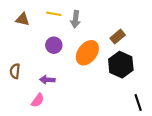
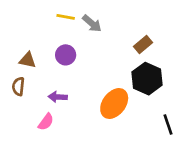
brown triangle: (22, 19) -> (28, 60), moved
gray arrow: (75, 19) -> (92, 23), turned -56
orange ellipse: (87, 53) -> (114, 103), moved

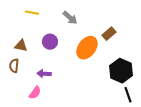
yellow line: (66, 17) -> (32, 13), moved
black hexagon: (147, 79) -> (121, 71), moved
orange ellipse: (114, 103) -> (87, 48), moved

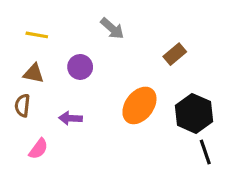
yellow line: (32, 13) -> (37, 35), moved
orange ellipse: (87, 48) -> (139, 105), moved
pink semicircle: (35, 93) -> (38, 149), moved

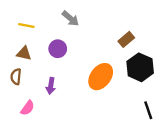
gray arrow: (112, 28) -> (70, 19), moved
black hexagon: (194, 113) -> (140, 67), moved
purple arrow: (70, 118) -> (51, 86), turned -84

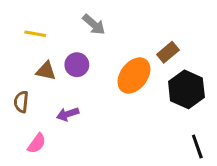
brown triangle: (24, 53) -> (46, 71), moved
orange ellipse: (101, 77) -> (134, 75), moved
purple arrow: (51, 86) -> (68, 114), turned 63

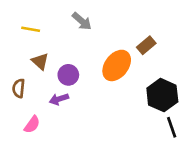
purple circle: (77, 65) -> (68, 75), moved
brown triangle: (46, 71) -> (40, 61), turned 30
black hexagon: (186, 89) -> (162, 95), moved

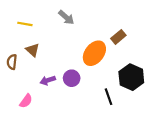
purple circle: (68, 75) -> (72, 78), moved
brown semicircle: (19, 88) -> (12, 62), moved
black line: (172, 127) -> (109, 97), moved

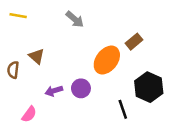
yellow line: (25, 24) -> (18, 16), moved

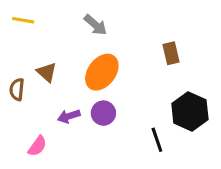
brown rectangle: (134, 42) -> (171, 53), turned -63
orange ellipse: (107, 60) -> (102, 72), moved

